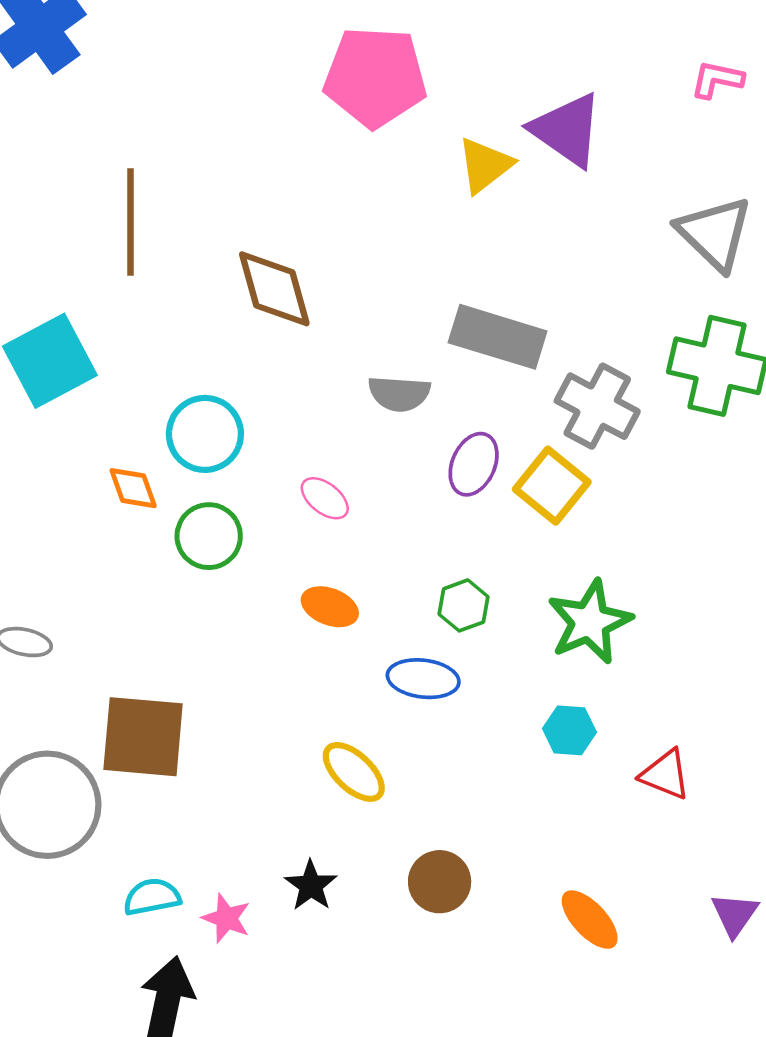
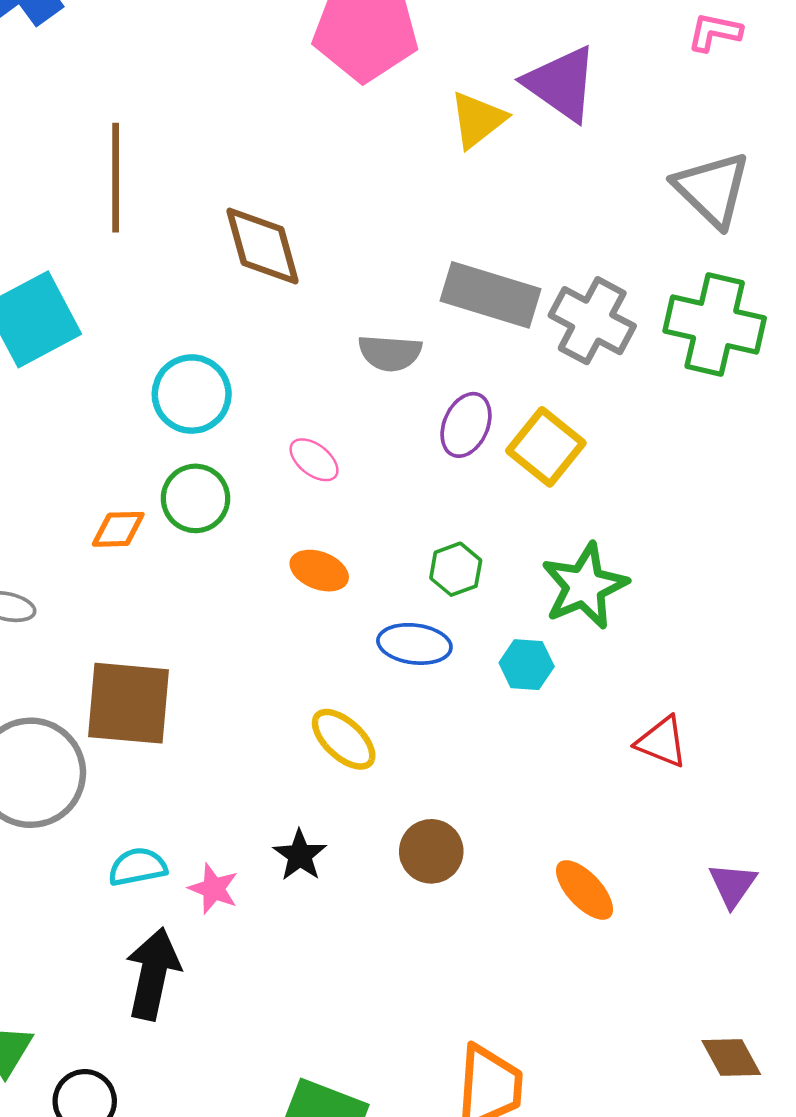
gray cross: (597, 406) -> (592, 321), moved
orange diamond: (133, 488) -> (118, 529), moved, turned -72
cyan hexagon: (569, 730) -> (527, 665), moved

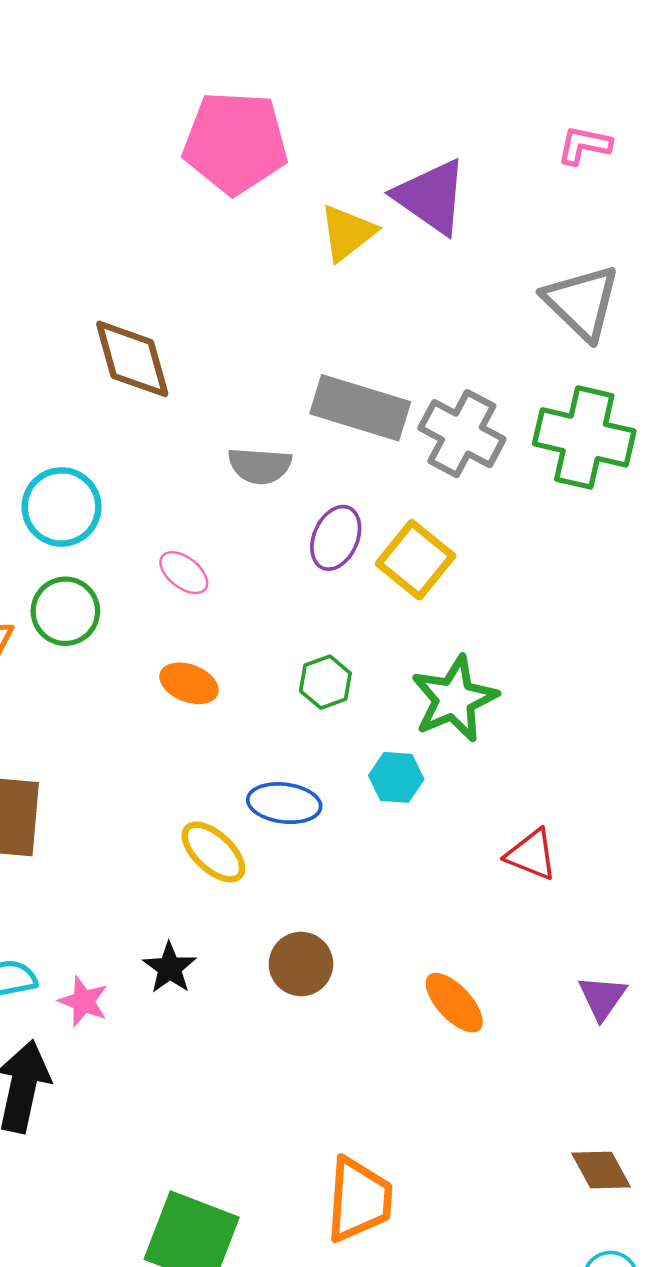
blue ellipse: (414, 644) -> (284, 803), moved

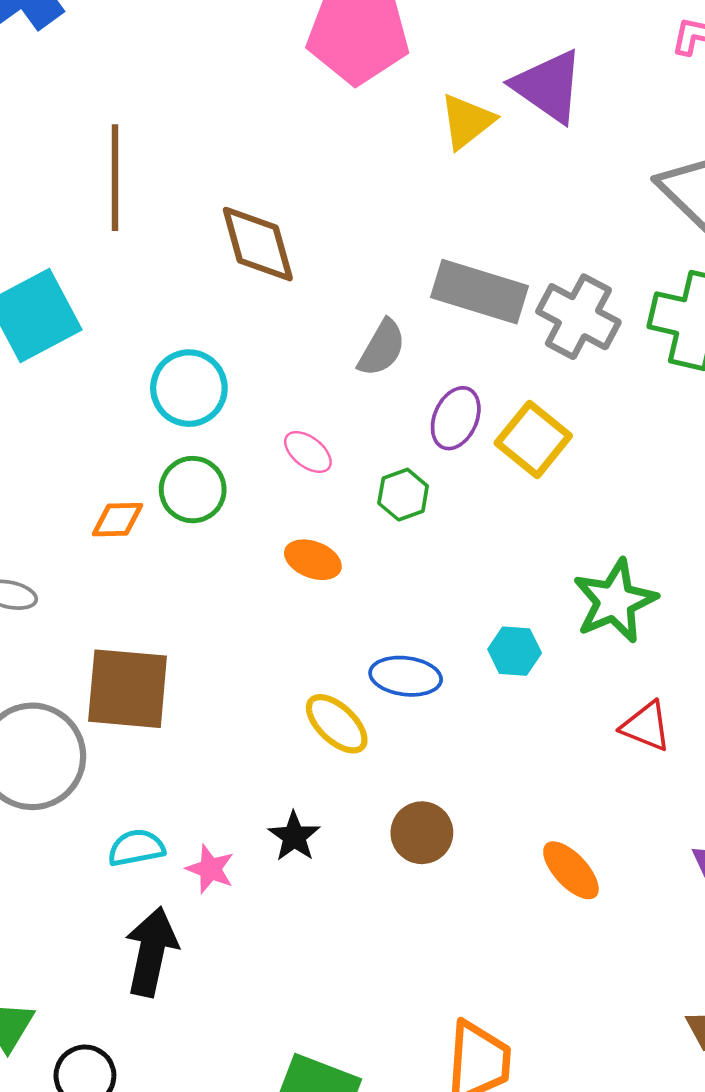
gray semicircle: (260, 466) -> (382, 348), turned -64
green hexagon: (325, 682) -> (403, 495), moved
green star: (454, 699) -> (615, 601), moved

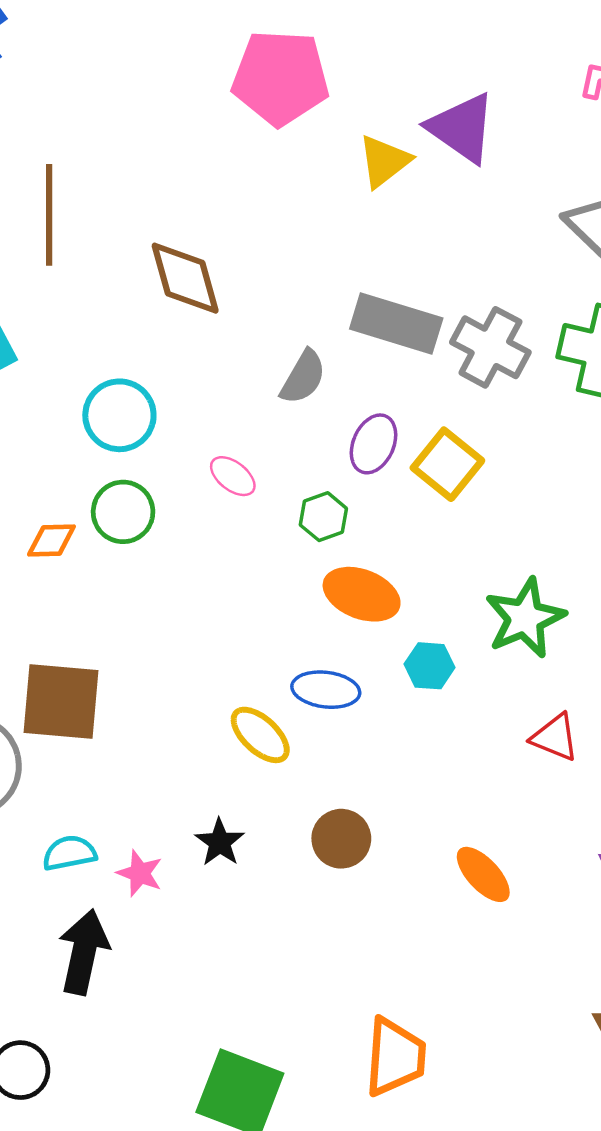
orange ellipse: (313, 560) -> (362, 594), moved, size x1.4

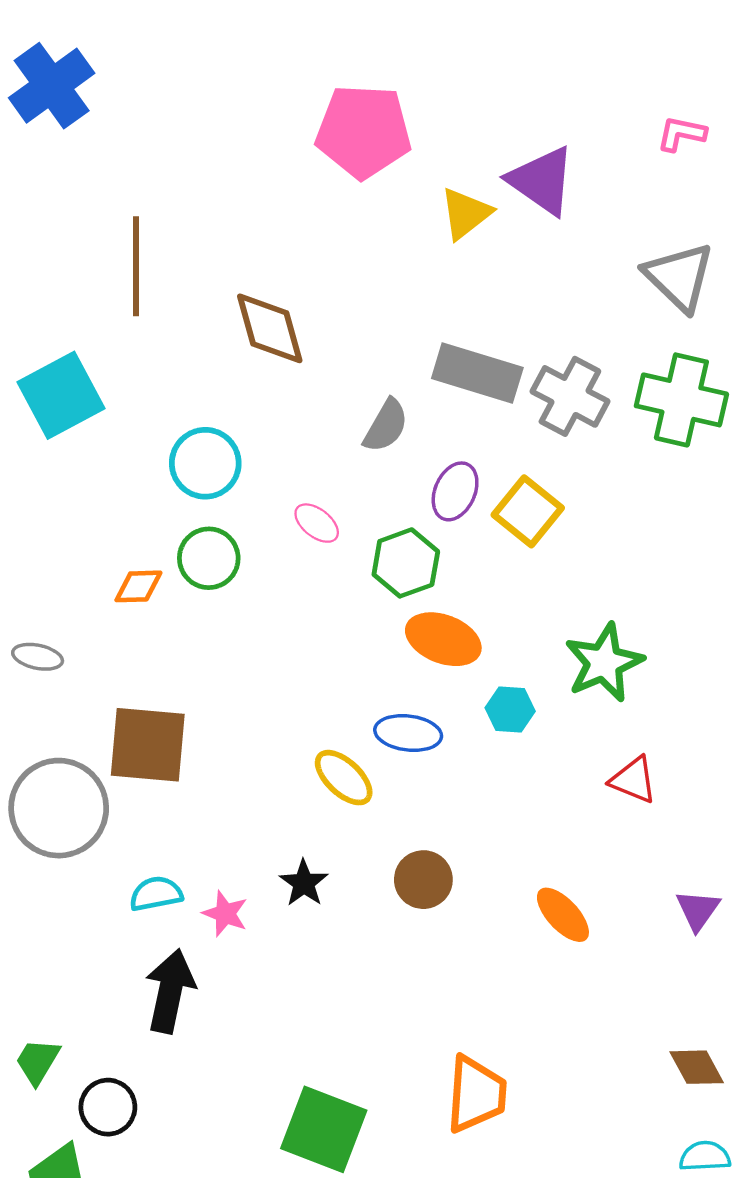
green hexagon: (323, 517) -> (406, 563), size x1.4

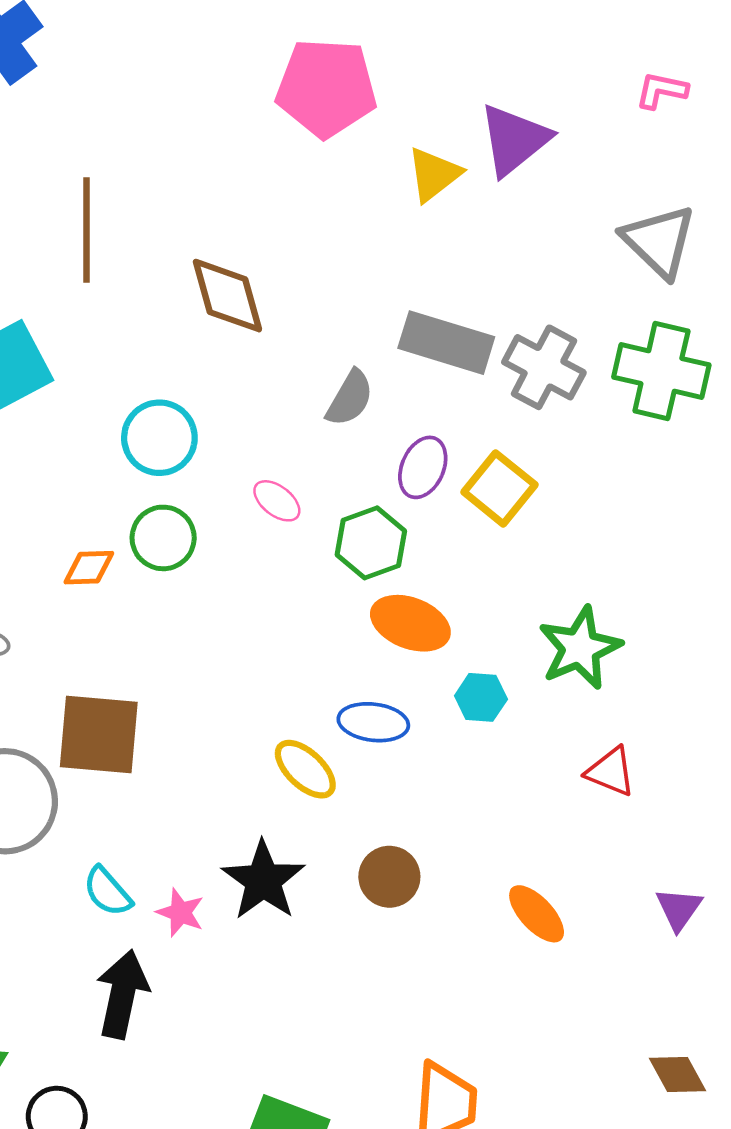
purple triangle: (542, 181) -> (514, 140), turned 46
black star: (304, 883) -> (263, 880), size x1.6
cyan semicircle: (156, 894) -> (107, 892), turned -120

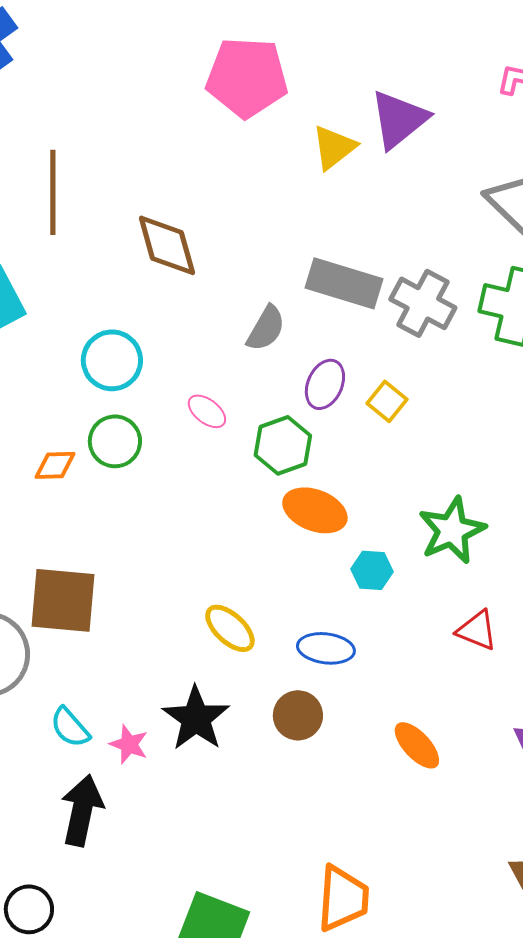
yellow square: (499, 488) -> (387, 401), size x0.7
blue ellipse: (373, 722) -> (326, 648), moved

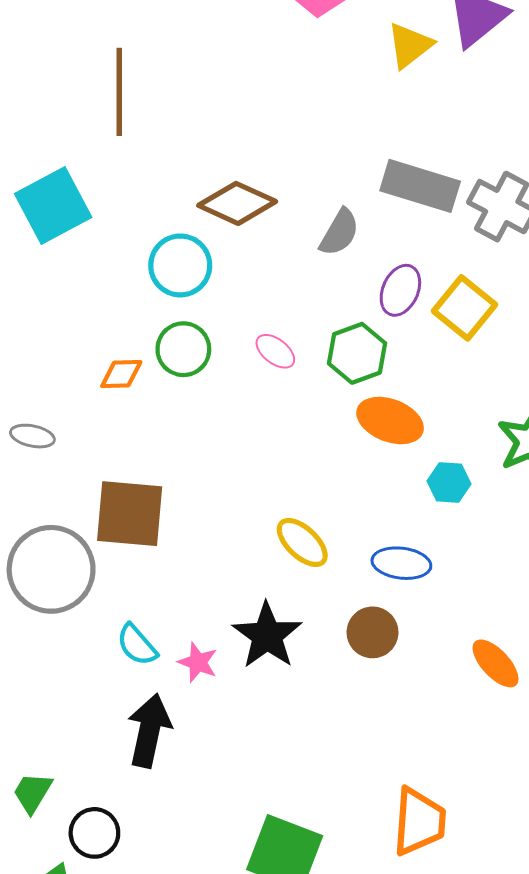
brown diamond: (167, 245) -> (237, 203), moved, turned -50
yellow square: (387, 401) -> (464, 308), size x1.5
pink ellipse: (207, 411) -> (275, 351), moved

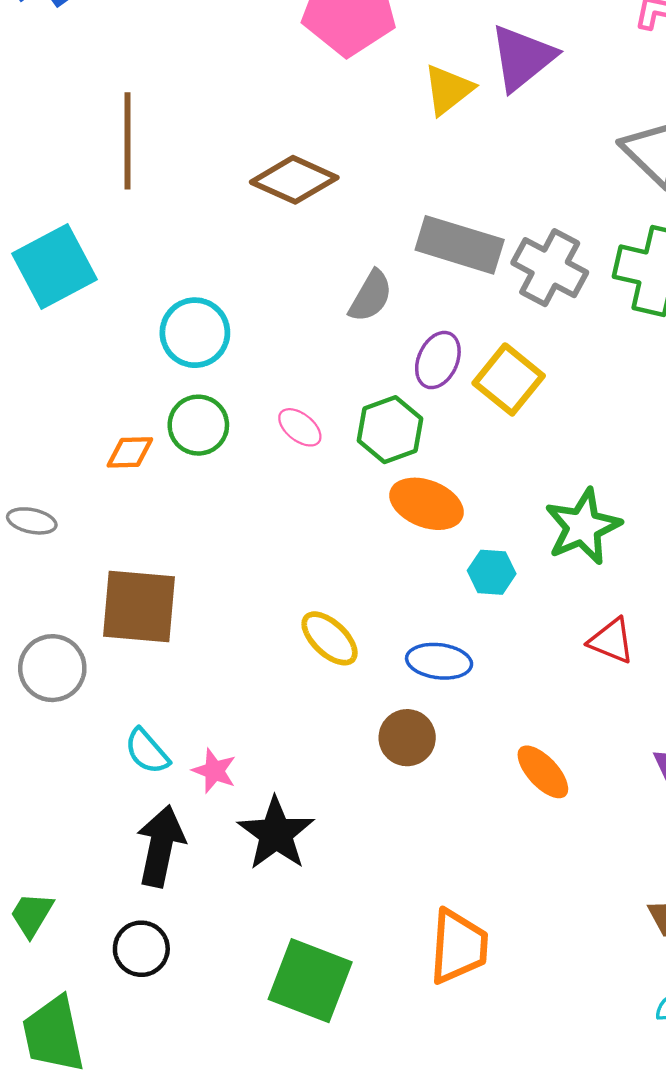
brown diamond: (237, 203) -> (294, 180), moved
gray circle: (51, 569) -> (52, 668), size x0.7
black star: (267, 636) -> (276, 834), moved
black circle: (94, 833) -> (141, 949), moved

